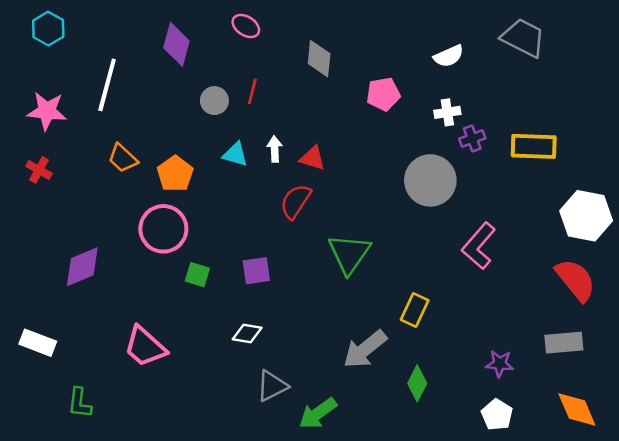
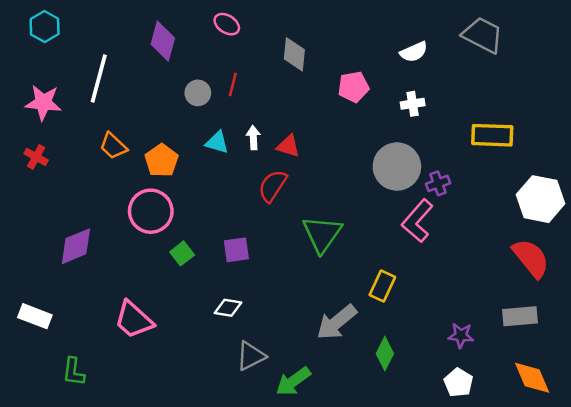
purple cross: (472, 139) -> (438, 183), moved
pink L-shape: (479, 246) -> (417, 221), moved
green square: (197, 275) -> (182, 253), turned 35

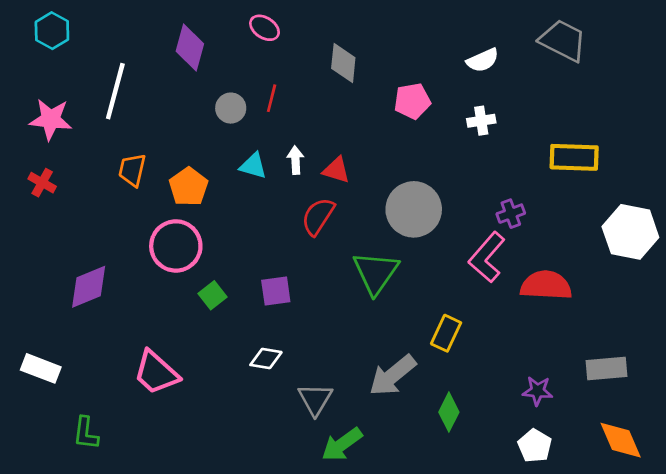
orange trapezoid: (113, 146) -> (132, 170), turned 60
gray circle: (397, 167) -> (414, 209), moved
red semicircle: (531, 258) -> (546, 285), moved, turned -48
gray triangle: (251, 356) -> (315, 399), moved, turned -32

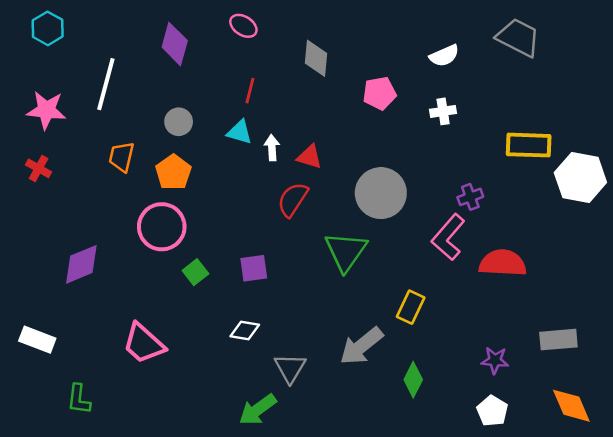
gray circle: (231, 108) -> (179, 122), moved
cyan triangle: (253, 166) -> (240, 132), moved
white hexagon: (630, 232) -> (580, 177), moved
green arrow: (342, 444) -> (258, 410), moved

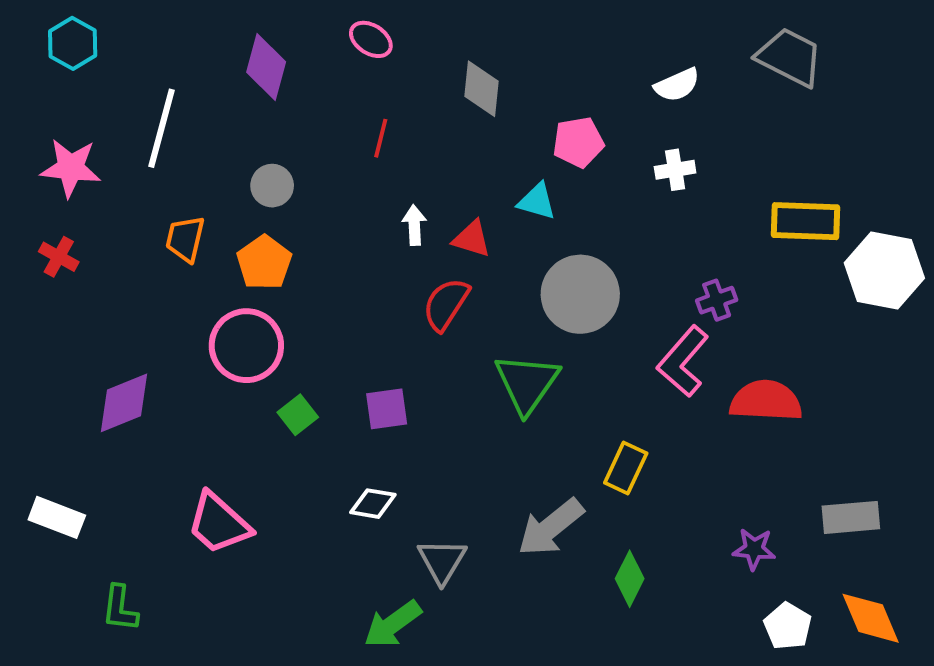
cyan triangle: (240, 132) -> (537, 201), moved
white pentagon: (492, 411) -> (788, 626), moved

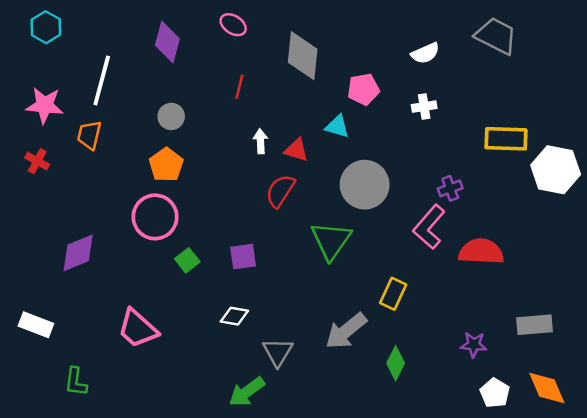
gray diamond: (481, 89) -> (303, 56), size x1.4
orange trapezoid: (185, 239) -> (89, 135), moved

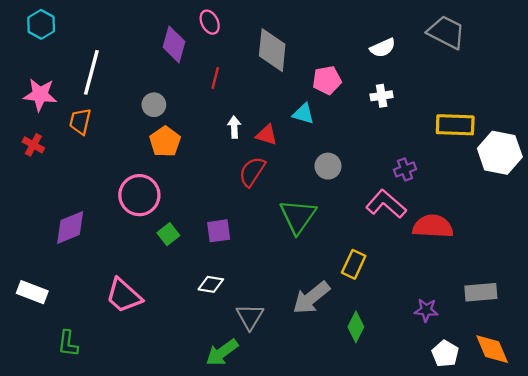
pink ellipse: (233, 25) -> (210, 22), turned 30
purple diamond: (167, 42) -> (174, 44), moved
orange pentagon: (166, 165) -> (165, 142), moved
gray circle: (365, 185) -> (328, 166), size x0.6
pink L-shape: (429, 227) -> (386, 204), turned 90

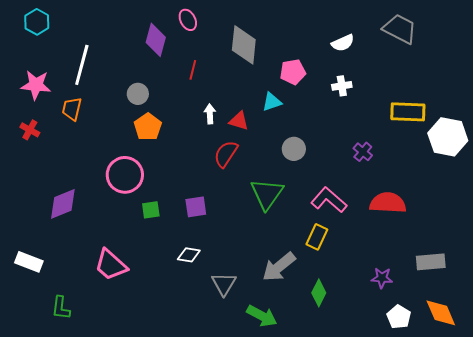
cyan triangle: (303, 114) -> (272, 102), turned -35
purple cross: (405, 169) -> (363, 152), turned -30
pink L-shape: (386, 204) -> (329, 200), moved
green square: (168, 234) -> (151, 210), turned 30
green arrow: (222, 352) -> (262, 316), moved, turned -116

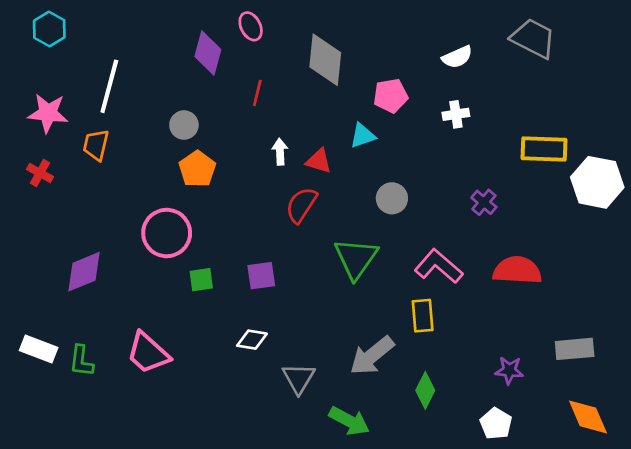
yellow rectangle: (317, 237) -> (423, 316), turned -30
green L-shape: (61, 308) -> (81, 361), moved
white pentagon: (399, 317) -> (496, 424), moved

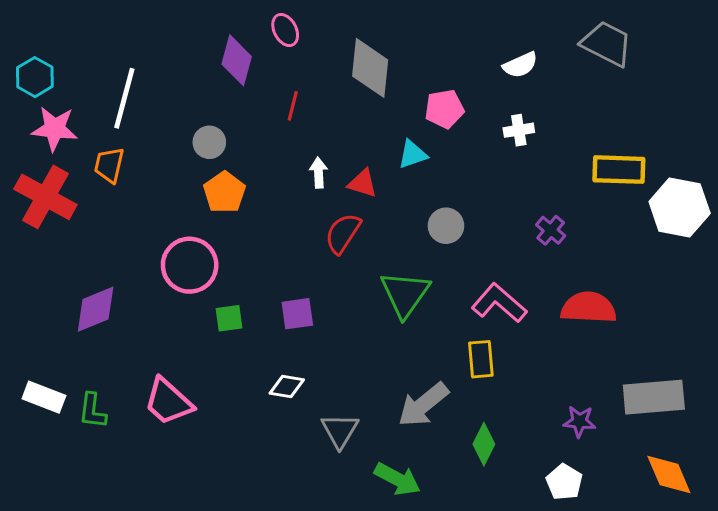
cyan hexagon: (49, 29) -> (35, 77), moved
red cross: (40, 173) -> (45, 197), size x2.0
gray rectangle: (575, 349) -> (654, 397), size x1.4

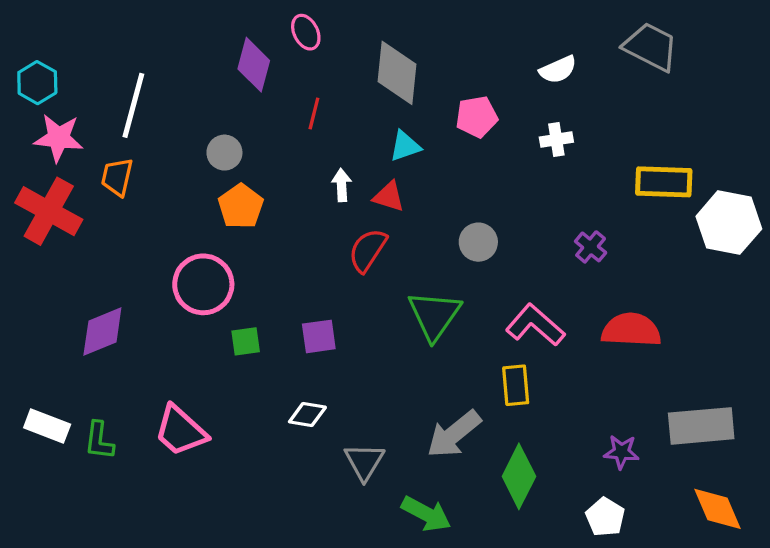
cyan triangle: (413, 154) -> (405, 146), moved
green diamond: (484, 444) -> (519, 476), size x1.4

